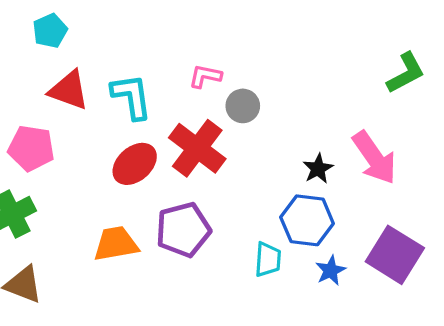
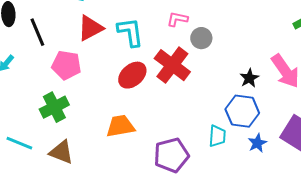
red triangle: (69, 90) -> (90, 28), turned -48
purple pentagon: (183, 230) -> (171, 155), moved

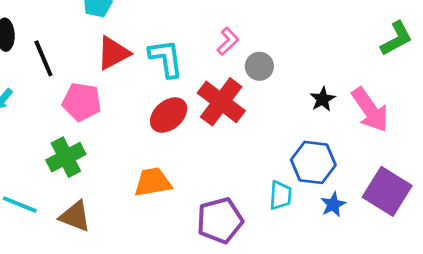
pink L-shape: (177, 19) -> (228, 41), turned 125
black star: (249, 78) -> (323, 99), moved

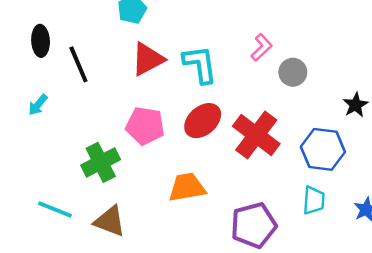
pink pentagon: (82, 102) -> (145, 126), moved
red cross: (221, 102) -> (256, 135), moved
blue hexagon: (313, 162) -> (323, 149), moved

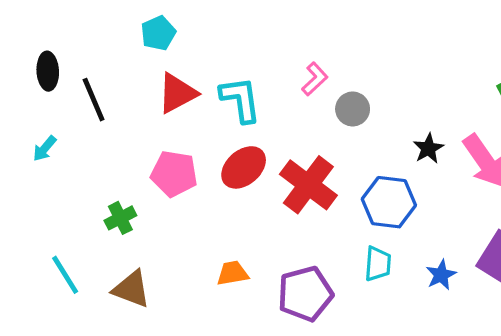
green cross: (101, 162) -> (120, 218), size x0.7
orange trapezoid: (187, 187) -> (233, 273), moved, size x0.7
cyan line: (55, 209) -> (65, 275), turned 36

